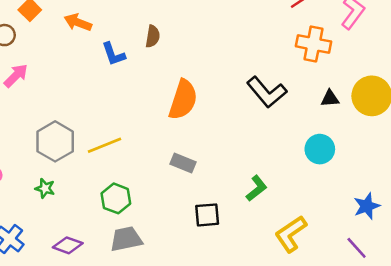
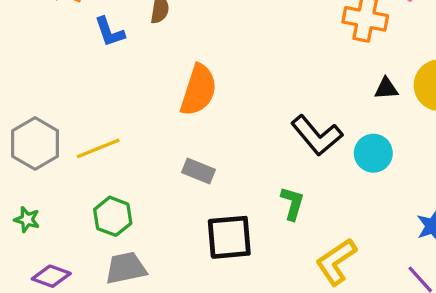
black L-shape: (267, 92) -> (317, 135), moved
green star: (45, 188) -> (27, 220), moved
green L-shape: (256, 188) -> (292, 203), turned -36
black square: (207, 215) -> (229, 237), size x1.4

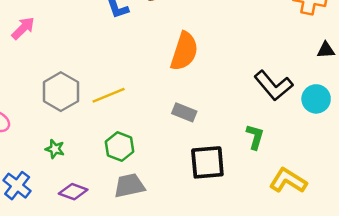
yellow L-shape: (336, 262) -> (288, 181), turned 66

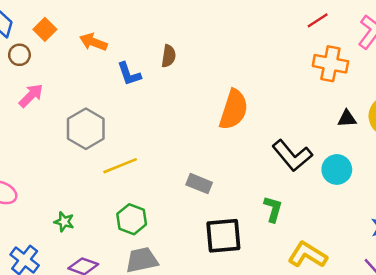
orange semicircle: (184, 51) -> (234, 110), moved
gray hexagon: (61, 92) -> (86, 129), moved

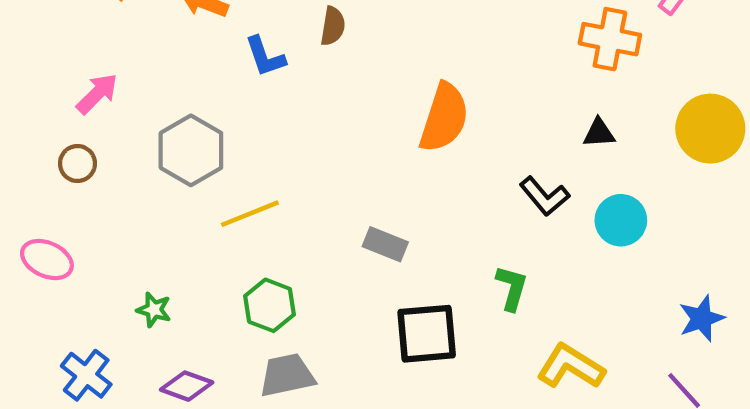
brown circle: (19, 55) -> (77, 163), moved
black triangle: (347, 119) -> (599, 133), moved
black L-shape: (292, 155) -> (544, 196), size x0.7

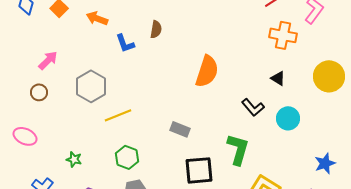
black triangle: (599, 133) -> (278, 78), turned 35
green L-shape: (512, 288) -> (238, 149), size x1.5

